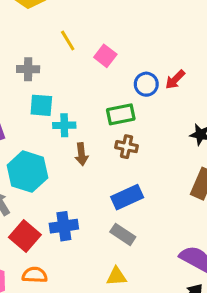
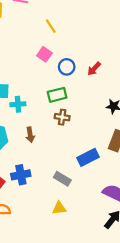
yellow line: (68, 41) -> (51, 26), moved
blue circle: (146, 84) -> (67, 67), moved
brown arrow: (82, 154) -> (30, 135), moved
blue rectangle: (127, 197) -> (88, 157), moved

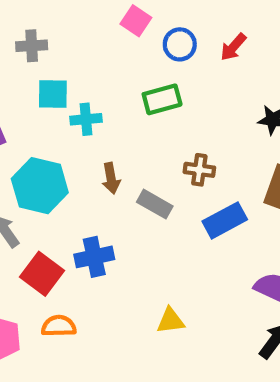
brown cross: (62, 117) -> (199, 170), moved
gray rectangle: (62, 179) -> (155, 204), moved

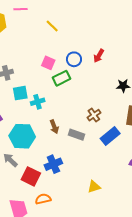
pink square: (136, 21) -> (48, 63), moved
green rectangle: (162, 99) -> (62, 78), moved
brown cross: (199, 170) -> (94, 115), turned -32

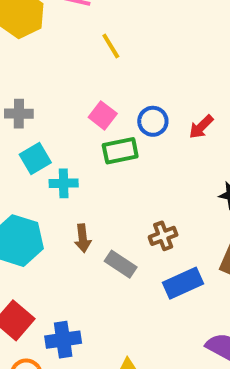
yellow line: (52, 26) -> (111, 46), moved
cyan square: (20, 93) -> (35, 158), turned -35
blue cross: (53, 164) -> (63, 340), moved

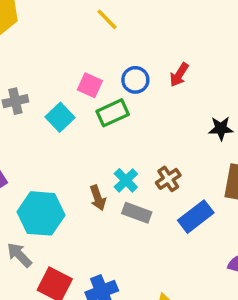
yellow line: (111, 46) -> (107, 19), moved
cyan square: (35, 158) -> (60, 117), moved
cyan cross: (64, 183) -> (126, 180), moved, turned -30

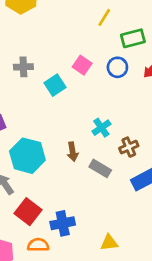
yellow line: (107, 19) -> (104, 17), turned 66
green rectangle: (113, 113) -> (133, 38), moved
cyan cross: (126, 180) -> (101, 128), moved

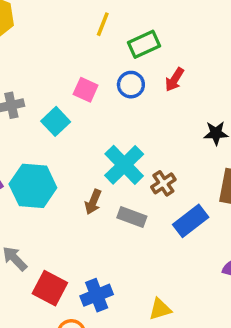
cyan cross: (101, 128) -> (124, 165), size x1.6
brown arrow: (73, 152) -> (93, 202), turned 42
cyan hexagon: (27, 156) -> (33, 186), moved

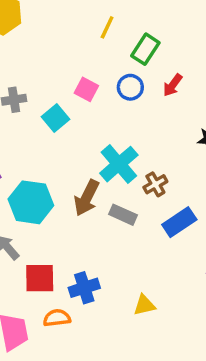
green rectangle: (144, 44) -> (145, 49), turned -36
cyan hexagon: (33, 186) -> (31, 202), moved
brown arrow: (93, 202) -> (87, 198), size x1.5
red square: (50, 288) -> (40, 278), turned -32

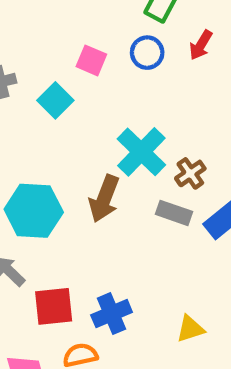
gray rectangle: (123, 215) -> (174, 213), moved

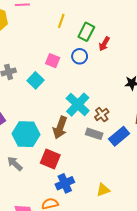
red arrow: (201, 45) -> (104, 44), moved
red square: (54, 306) -> (50, 159), moved, turned 30

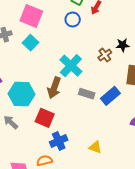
pink square: (53, 61) -> (31, 16), moved, size x1.6
brown cross: (102, 115) -> (105, 55), moved
yellow triangle: (103, 190) -> (95, 147), turned 40

